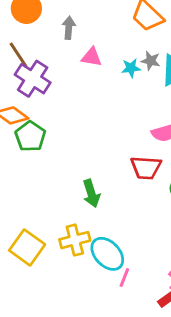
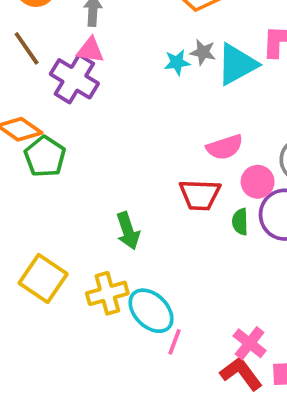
pink triangle: (91, 57) -> (90, 50), moved
purple cross: (33, 79) -> (74, 79), moved
yellow square: (27, 247) -> (43, 278), moved

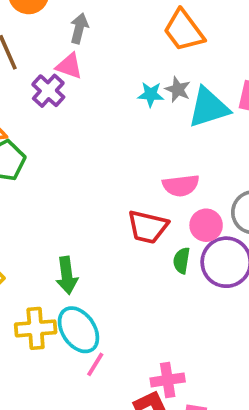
purple cross: (74, 79) -> (48, 91), size x0.7
green arrow: (128, 231) -> (67, 275), moved
yellow cross: (107, 293) -> (36, 328), moved
pink cross: (250, 343) -> (168, 380), turned 32

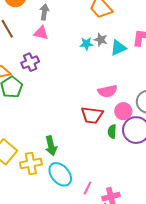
purple cross: (48, 91) -> (30, 62), moved, turned 30
cyan triangle: (208, 108) -> (118, 48), size x0.7
yellow cross: (36, 328) -> (31, 163), moved
pink line: (95, 364) -> (87, 188), moved

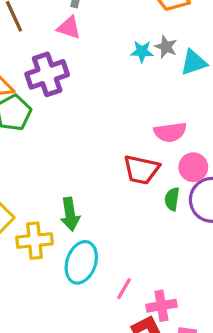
purple cross: (30, 62) -> (47, 74), size x1.4
cyan ellipse: (60, 174) -> (81, 262), turned 55

